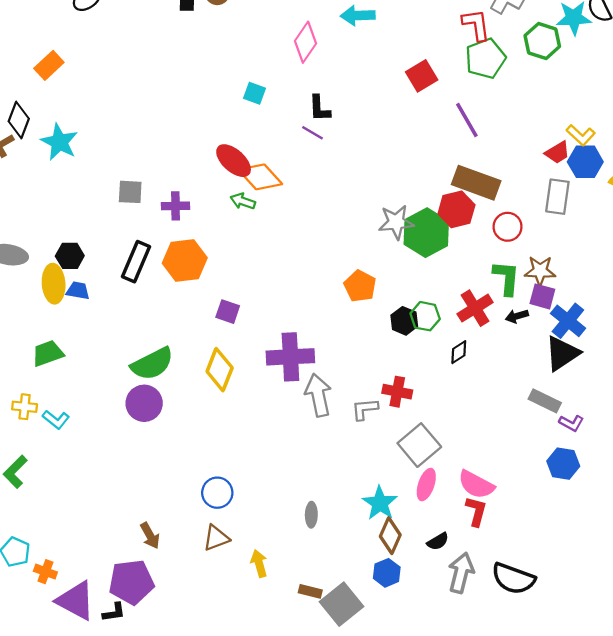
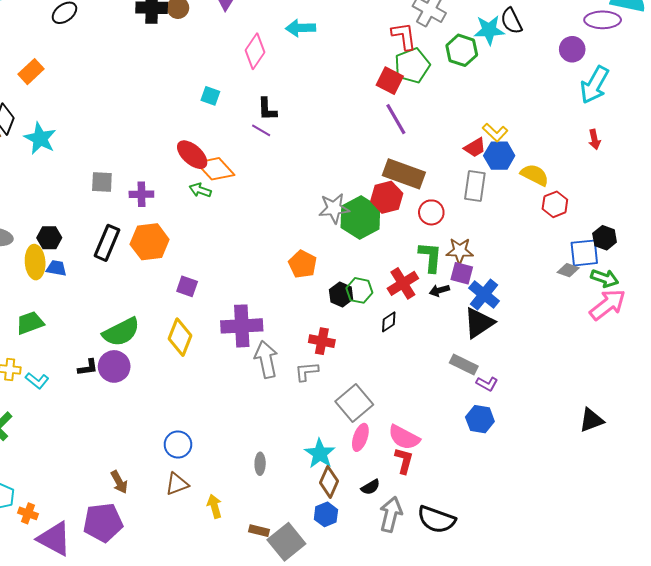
red square: (422, 76) -> (390, 81), moved, turned -32
red cross: (397, 392) -> (322, 341), moved
black L-shape: (114, 612) -> (88, 367), moved

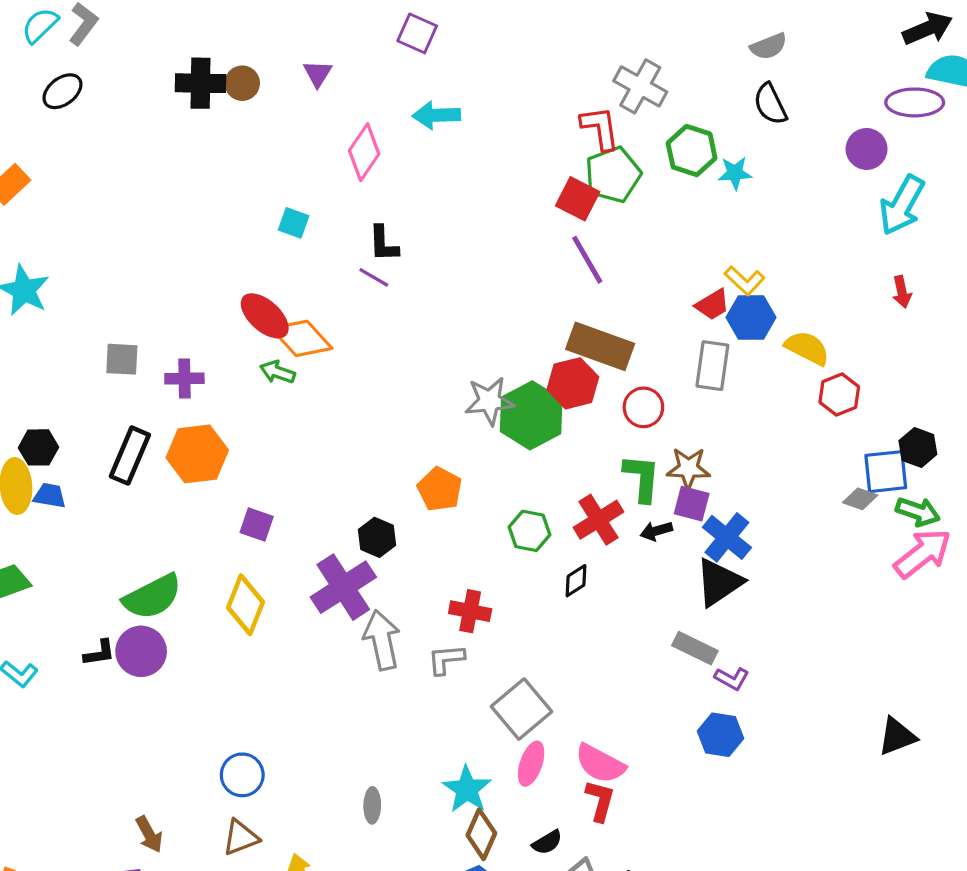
cyan star: (489, 30) -> (735, 173), moved, size x0.7
black hexagon: (341, 295) -> (377, 537), moved
purple cross: (242, 326) -> (343, 587), turned -30

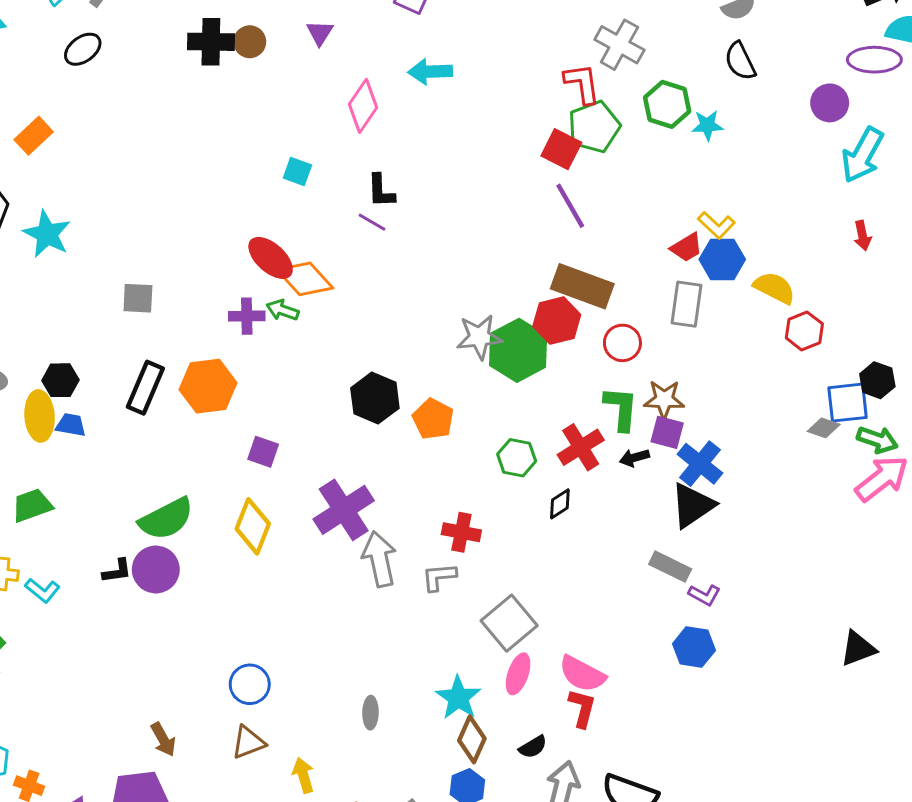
purple cross: (184, 378) -> (247, 316), moved
black hexagon: (377, 537) -> (375, 398), moved, size x1.4

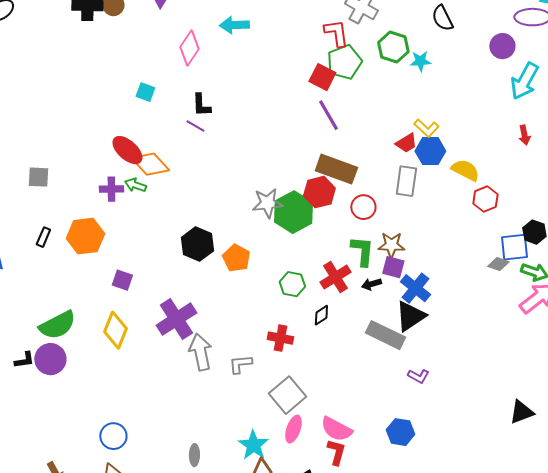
black rectangle: (145, 388) -> (43, 237), size x0.6
red cross: (461, 532) -> (280, 338), moved
gray rectangle: (670, 567) -> (385, 335), moved, size x1.4
blue hexagon: (694, 647) -> (400, 432), moved

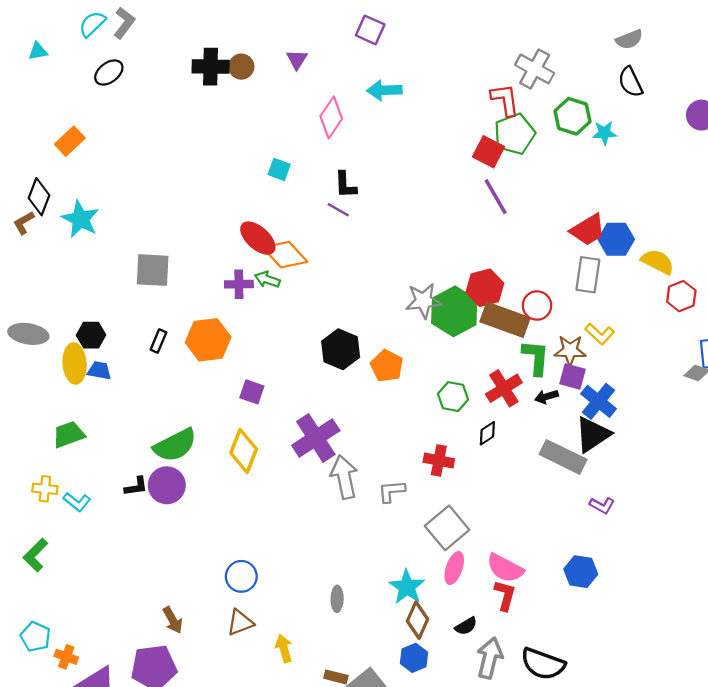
yellow L-shape: (426, 128) -> (600, 334), moved
red trapezoid: (406, 143) -> (588, 230), size x1.4
brown rectangle: (336, 169) -> (505, 320), moved
gray square: (38, 177) -> (153, 270), size x1.4

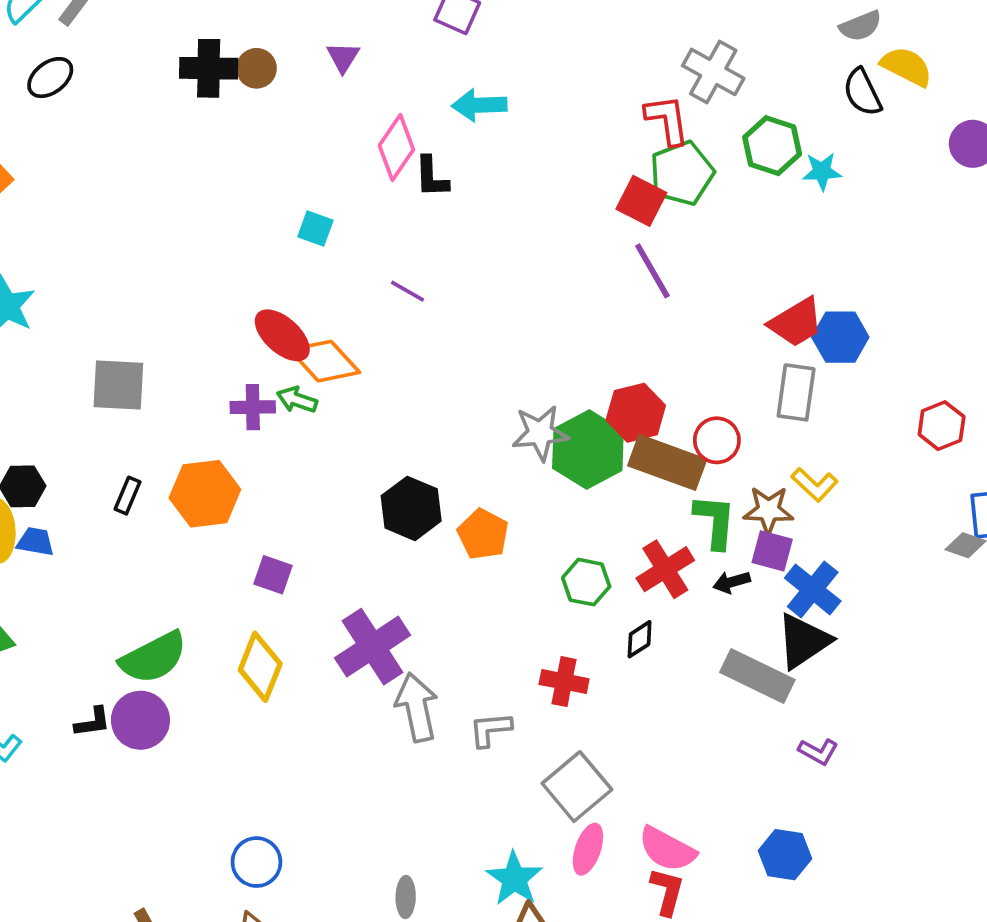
black L-shape: (345, 185) -> (431, 177), moved
yellow semicircle: (658, 262) -> (907, 66), moved

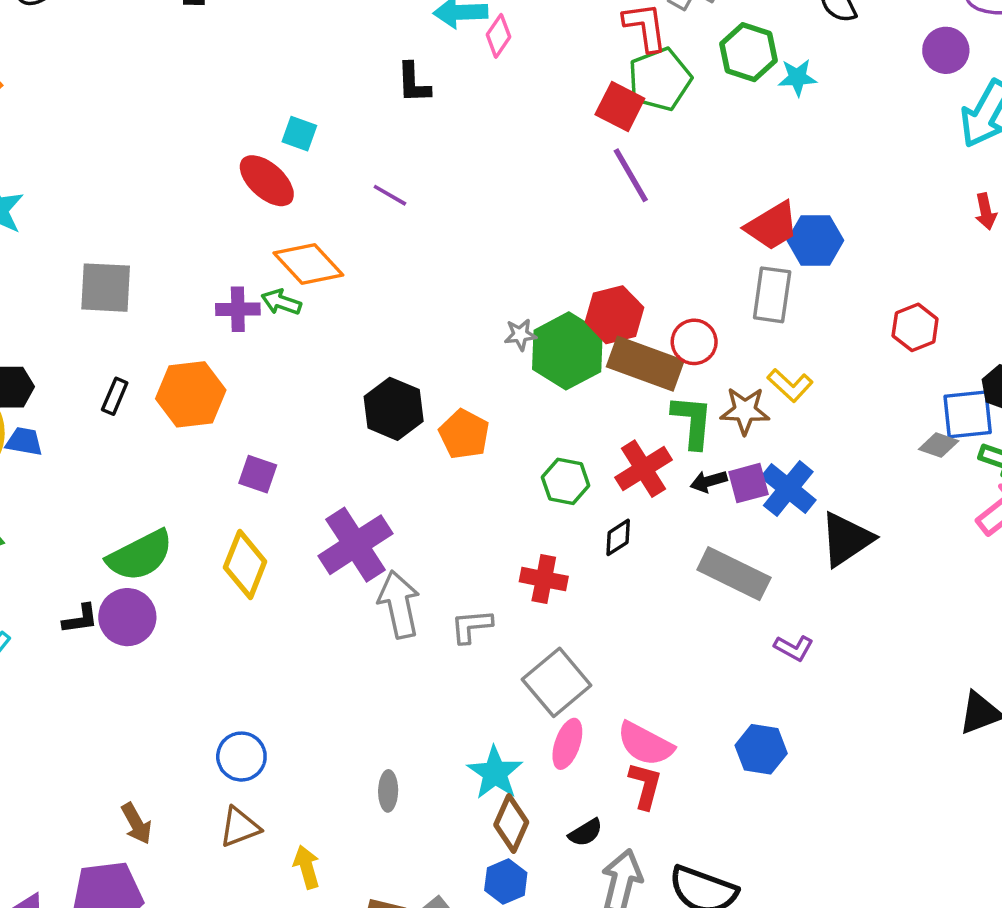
pink diamond: (396, 147) -> (499, 36), moved, size x0.7
red ellipse: (282, 335) -> (267, 181), moved
gray star: (540, 433) -> (520, 335), size x0.6
purple square: (772, 551) -> (748, 483), moved, turned -30
black triangle: (803, 641) -> (846, 539), moved

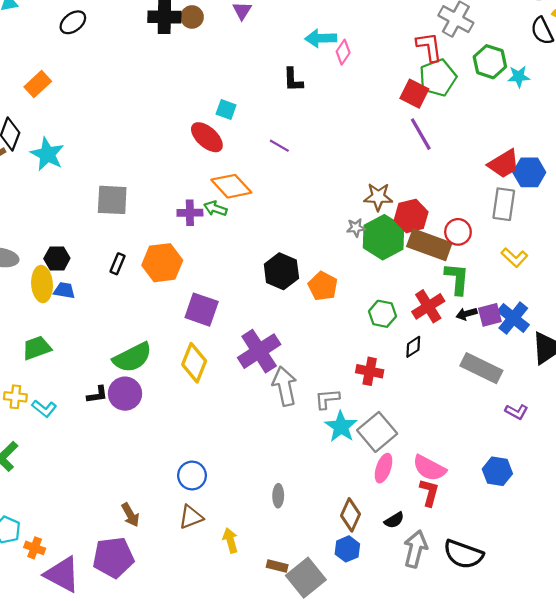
brown star: (745, 411) -> (378, 197), moved
purple square: (258, 474) -> (202, 310), size x1.5
cyan star: (495, 773) -> (341, 427), moved

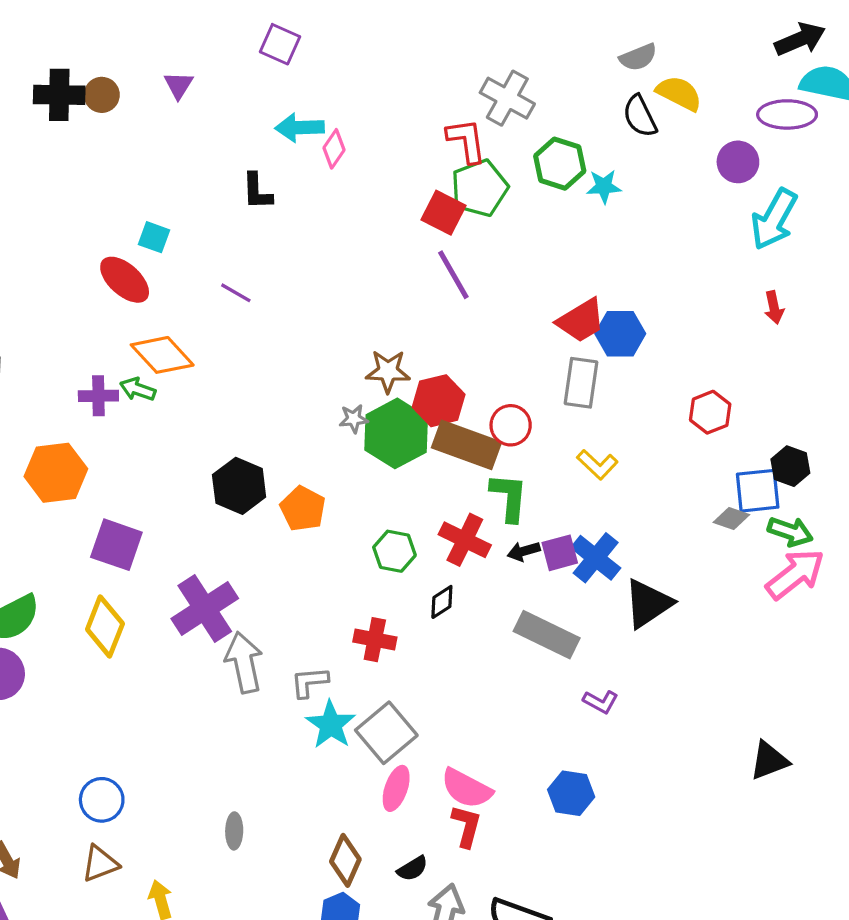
red cross: (428, 306) -> (465, 540), turned -32

